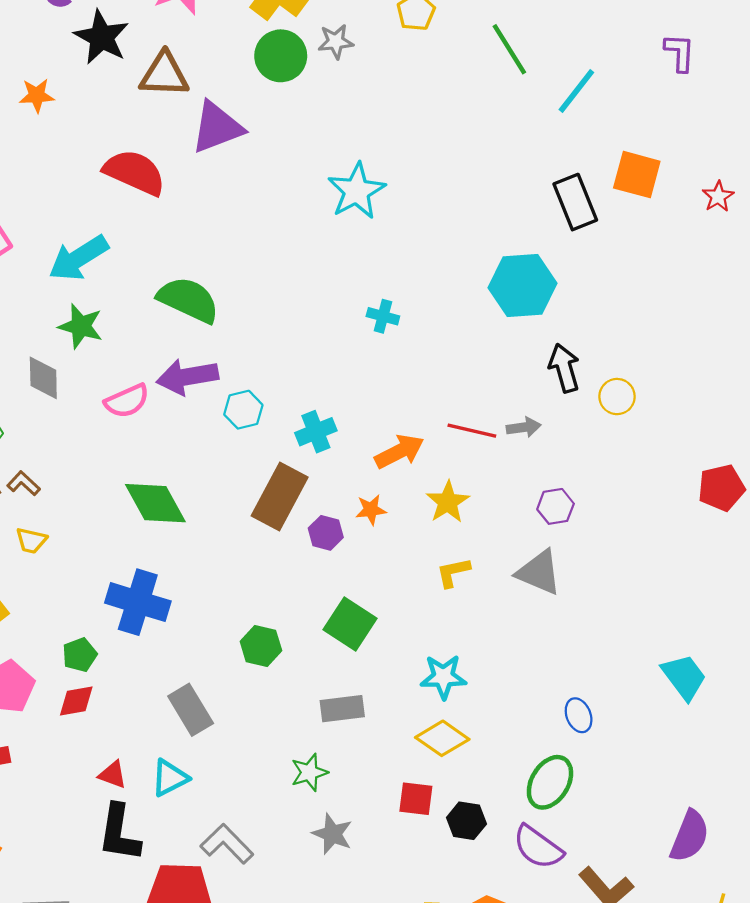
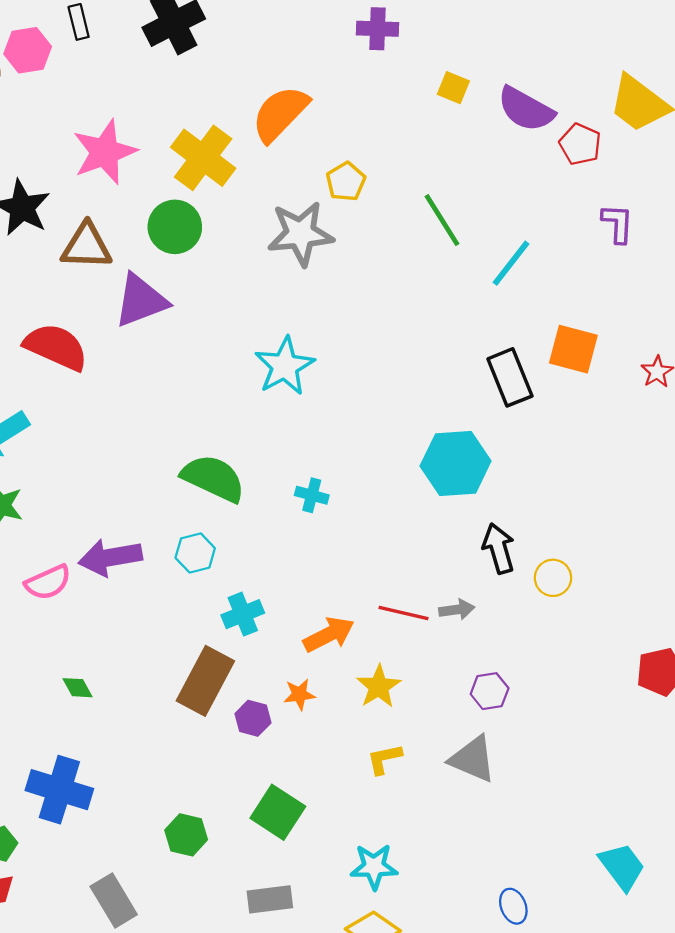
gray star: (336, 42) -> (300, 234), moved, size x1.8
green circle: (281, 56) -> (175, 227), moved
green semicircle: (188, 300) -> (213, 478), moved
cyan hexagon: (243, 410) -> (195, 553), moved
green diamond: (155, 503) -> (77, 688), size x0.5

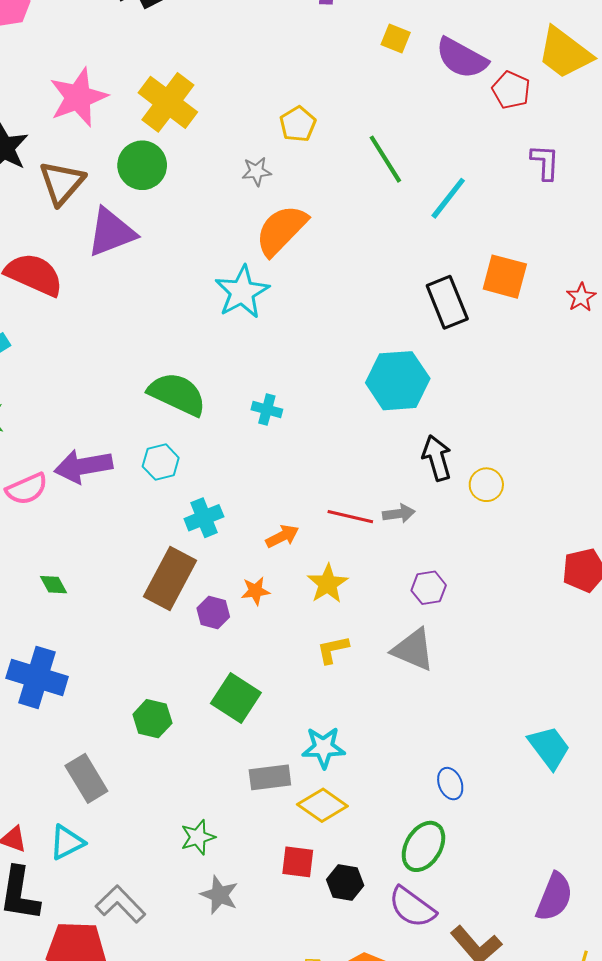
orange semicircle: (280, 114) -> (281, 230), moved
gray star: (300, 234) -> (257, 171), size x0.5
brown triangle: (87, 246) -> (62, 183), turned -51
orange arrow: (329, 634) -> (282, 536), size x0.7
gray rectangle: (270, 899) -> (270, 777), moved

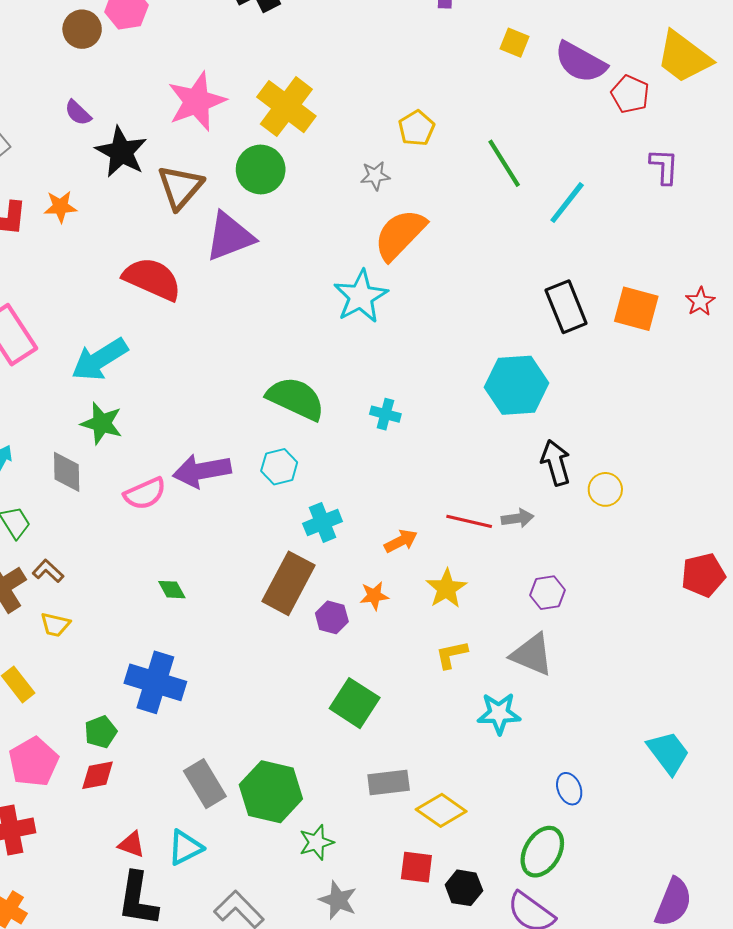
orange square: (505, 277) -> (636, 309), moved
green hexagon: (152, 719) -> (271, 792), moved, size x1.6
cyan star: (323, 748) -> (499, 713), moved

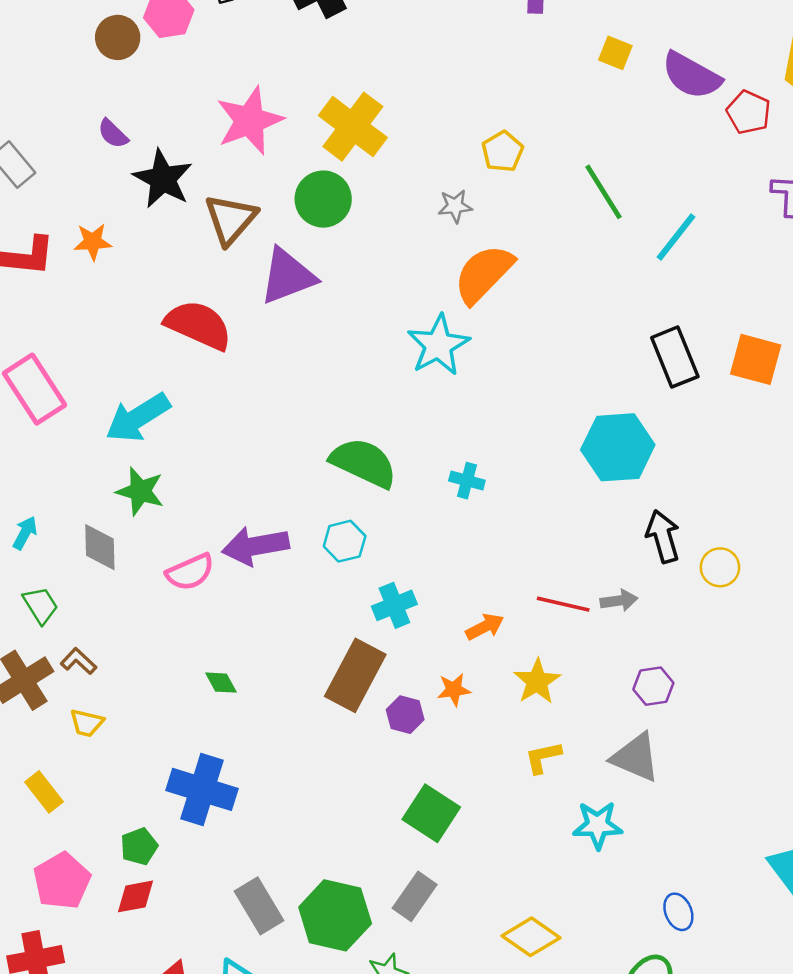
gray rectangle: (389, 783) -> (415, 896), moved, turned -48

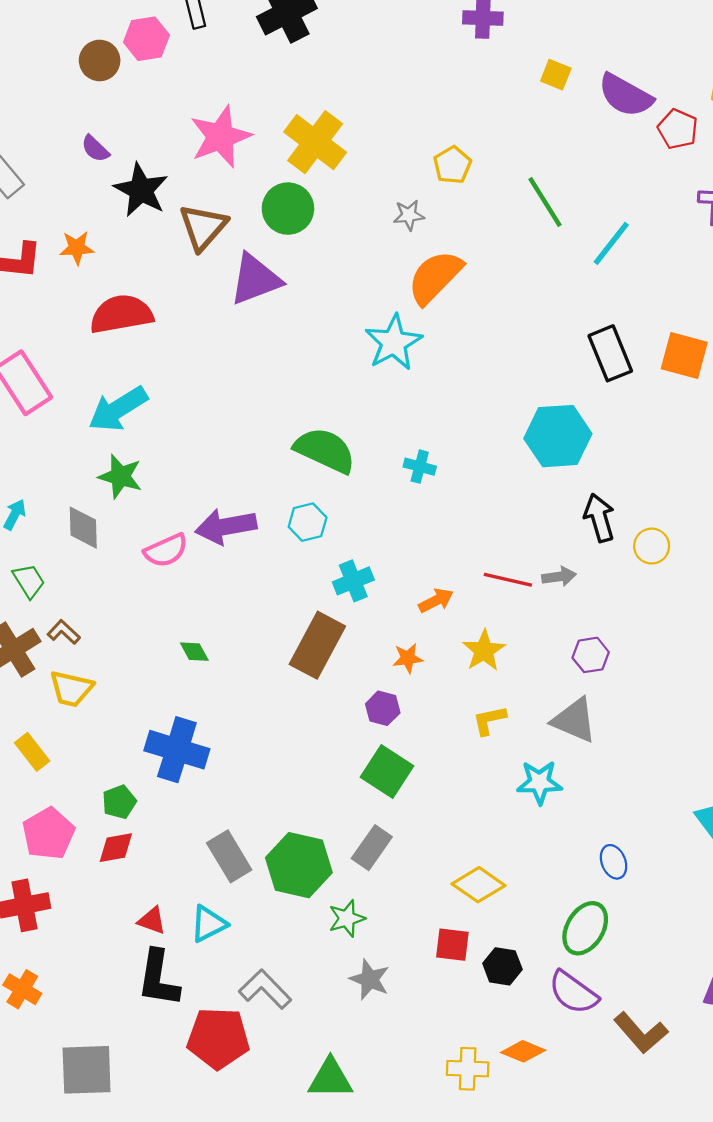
red semicircle: (198, 325) -> (121, 314), moved, turned -34
purple hexagon: (405, 715) -> (383, 708), moved
yellow trapezoid: (87, 723) -> (71, 689), size x1.4

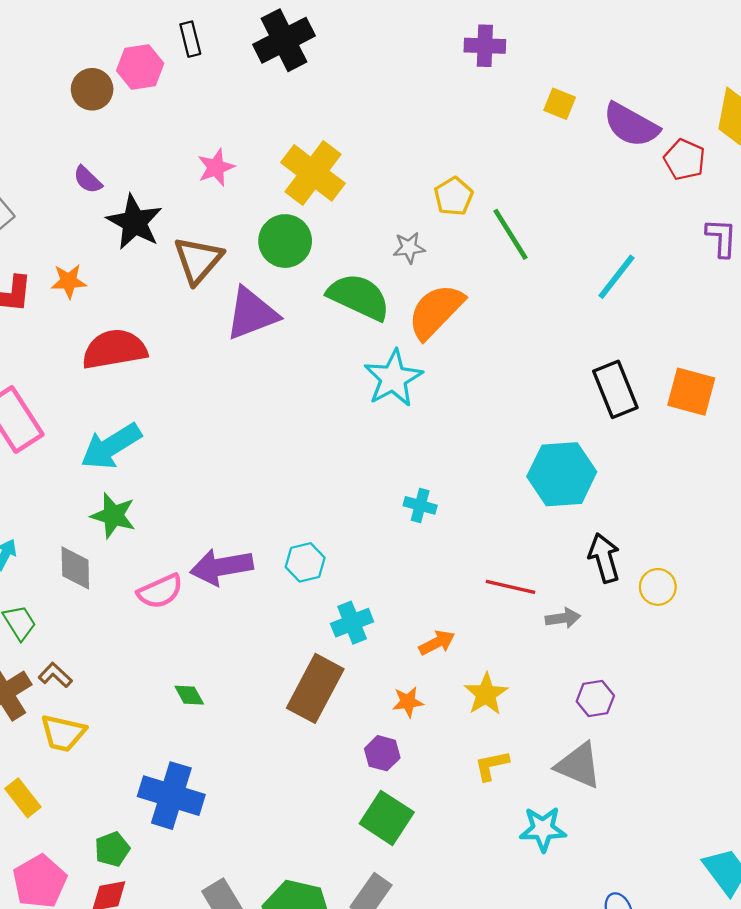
pink star: (220, 137) -> (216, 167), size x0.6
green line: (545, 202) -> (510, 234), moved
green semicircle: (325, 450) -> (359, 297), moved
red line: (508, 580) -> (510, 587), moved

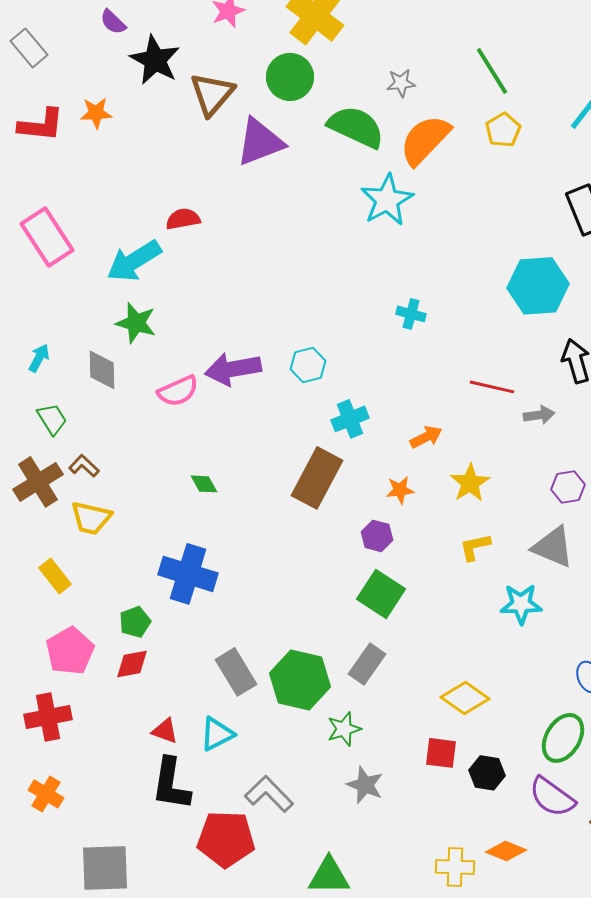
yellow pentagon: (454, 196) -> (503, 130), moved
red semicircle: (114, 349) -> (183, 219), moved, size x0.6

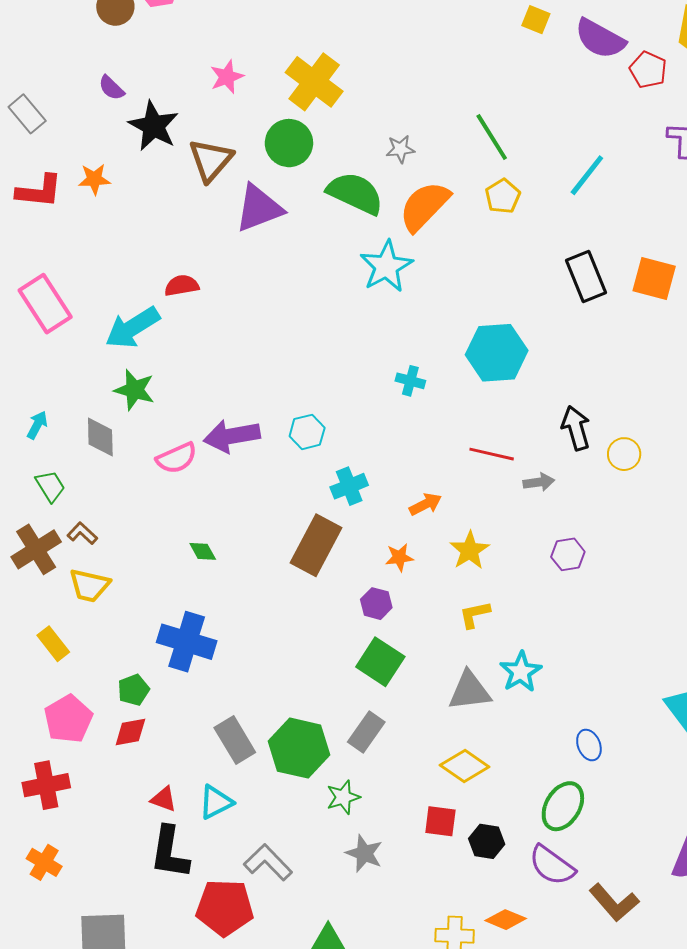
cyan hexagon: (538, 286) -> (497, 353), moved
gray triangle: (553, 547) -> (470, 691), moved, turned -30
cyan star: (521, 604) -> (521, 672), turned -30

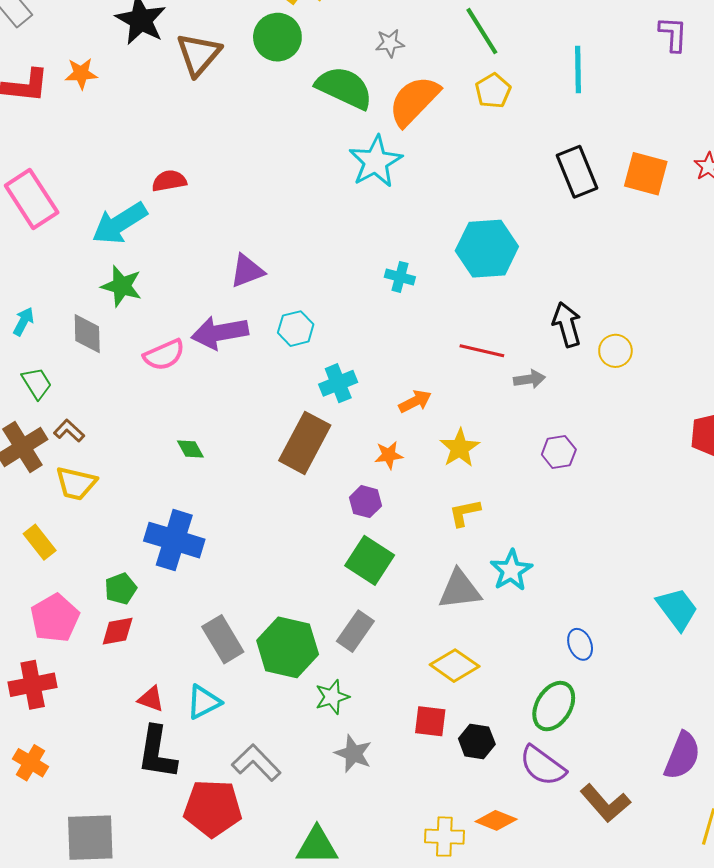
cyan line: (587, 175) -> (578, 69), turned -39
purple triangle: (259, 208) -> (247, 271), moved, size x0.7

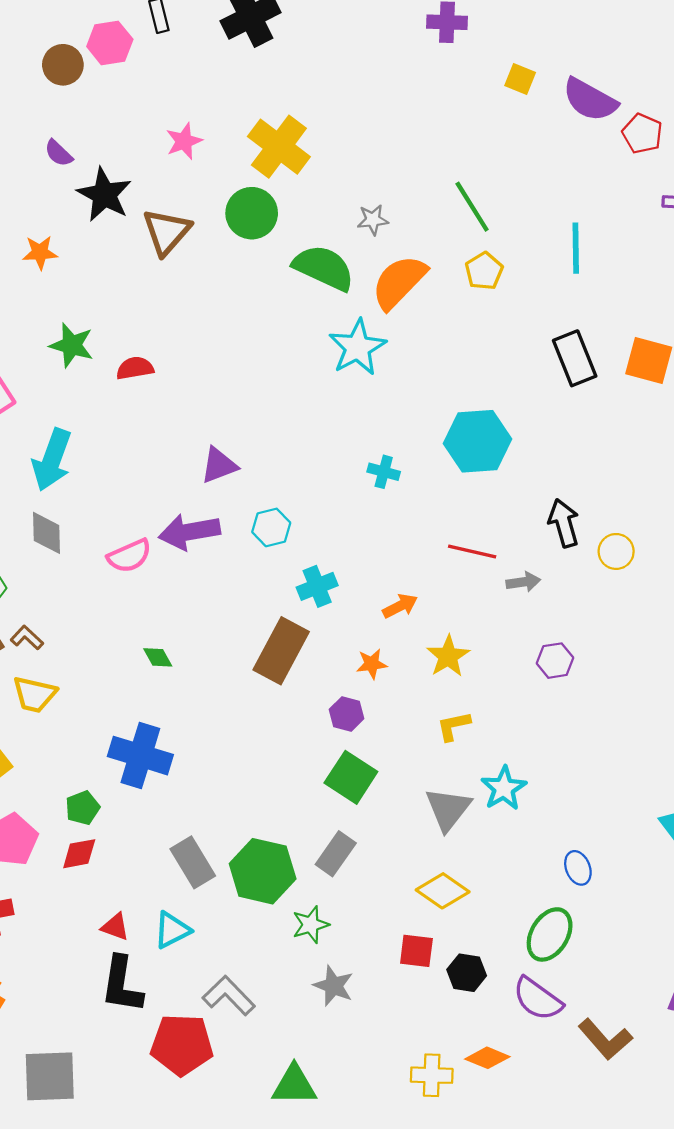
cyan arrow: (120, 223) -> (52, 460), moved, turned -38
green star: (122, 286) -> (72, 345), moved
gray triangle: (460, 590) -> (448, 809), turned -45

